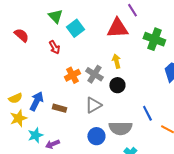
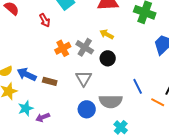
yellow arrow: (116, 61) -> (107, 34), turned -48
blue arrow: (36, 101) -> (27, 74), turned -90
gray triangle: (93, 105) -> (84, 78), turned -30

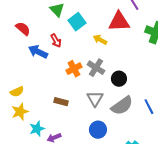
yellow arrow: (107, 34) -> (100, 40), moved
blue arrow: (27, 74) -> (38, 52), moved
gray semicircle: (111, 101) -> (122, 106), moved, turned -35

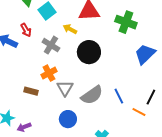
gray cross: (96, 68) -> (51, 45), moved
orange cross: (74, 69) -> (49, 73), moved
black circle: (119, 79) -> (89, 52), moved, size x1.5

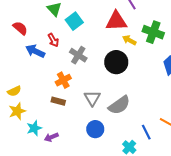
yellow arrow: (70, 29) -> (129, 40), moved
orange cross: (49, 73) -> (63, 80), moved
blue line: (119, 96) -> (146, 132), moved

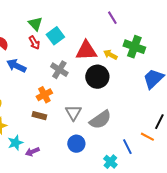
red triangle: (116, 21) -> (86, 51), moved
red arrow: (53, 40) -> (34, 43), moved

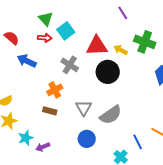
red arrow: (34, 43) -> (45, 38), turned -56

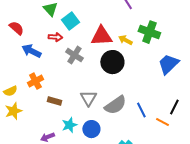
red arrow: (45, 38) -> (55, 37), moved
orange cross: (55, 90) -> (35, 81), moved
cyan star: (26, 138) -> (69, 125), moved
blue line: (138, 142) -> (141, 110), moved

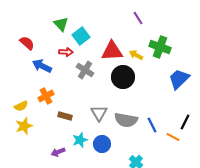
gray semicircle: (115, 105) -> (126, 120), turned 45

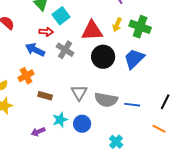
yellow arrow: (136, 55) -> (117, 25), moved, turned -96
blue arrow: (42, 66) -> (35, 50), moved
blue trapezoid: (179, 79) -> (134, 59), moved
blue line: (152, 125) -> (132, 105), turned -56
orange line: (173, 137) -> (159, 129), moved

